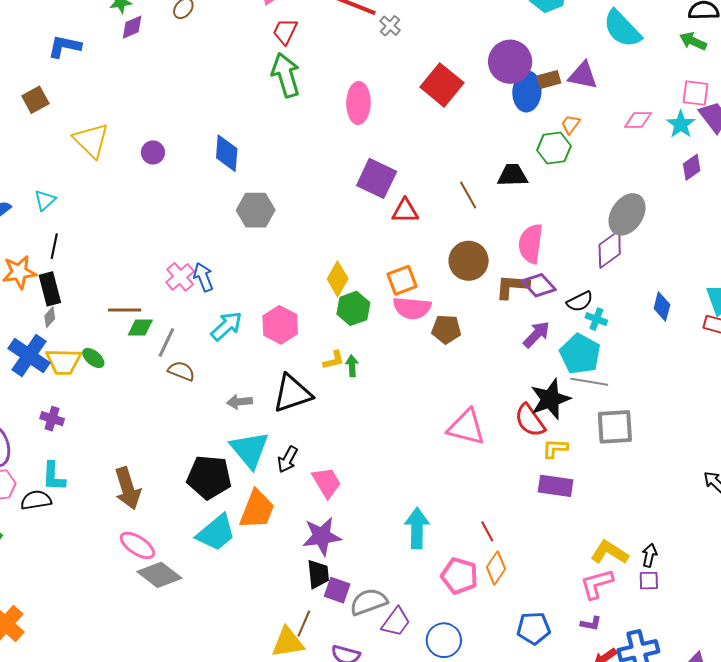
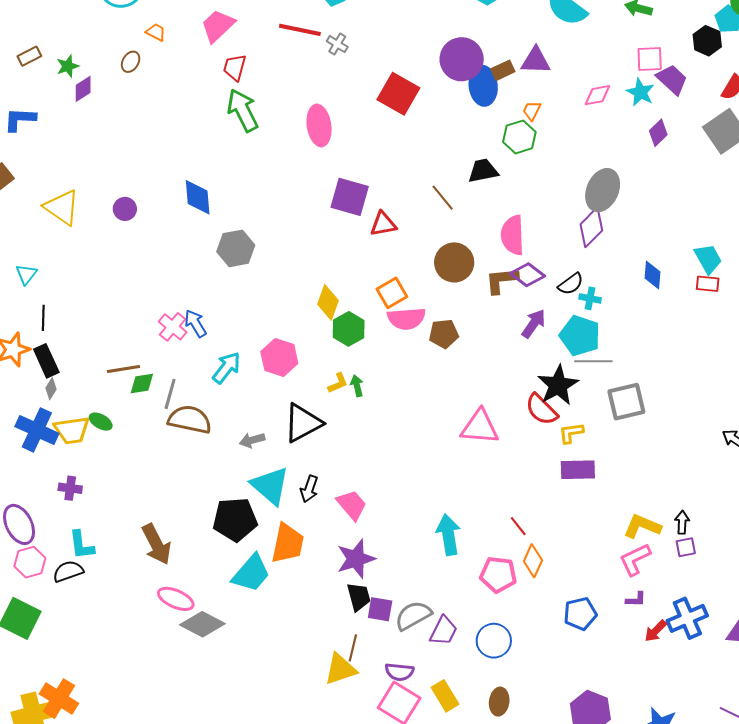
brown semicircle: (181, 371) -> (190, 420), size x1.6

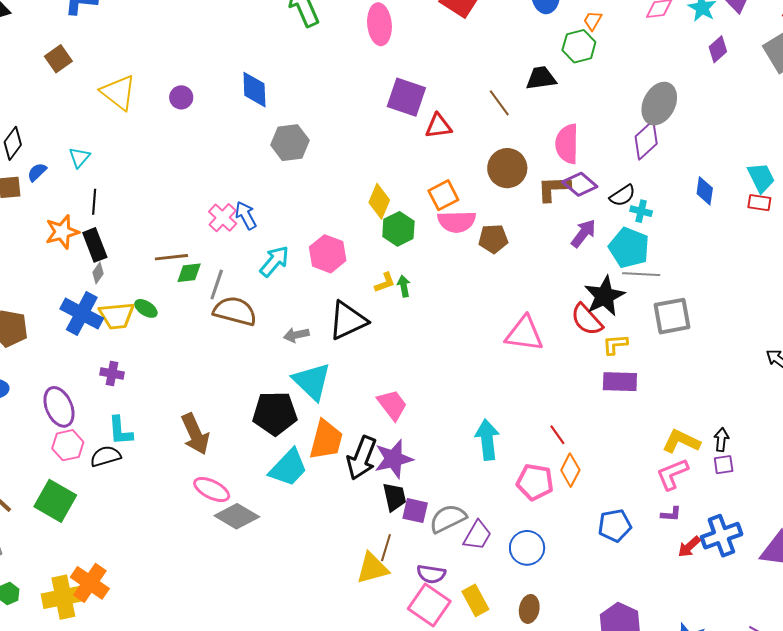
black arrow: (309, 489) -> (362, 458), moved, size x1.6

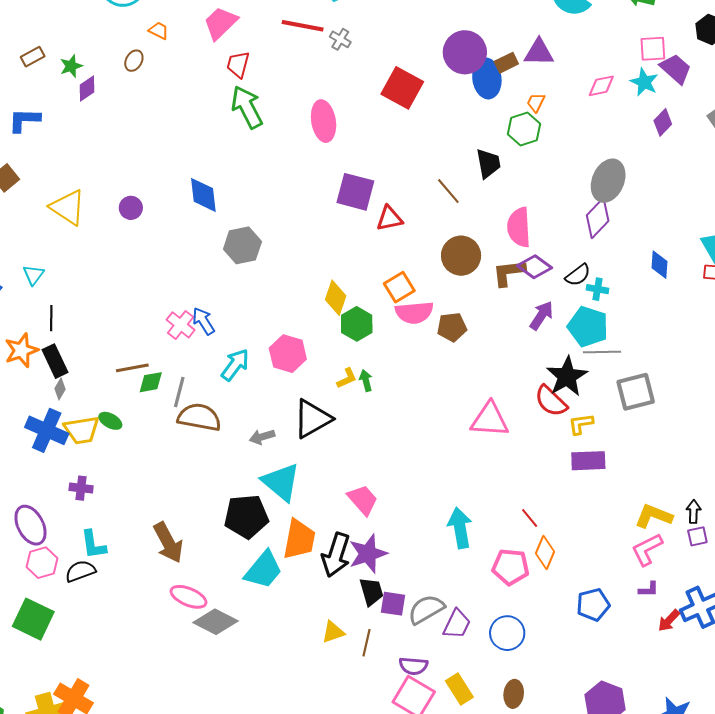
black trapezoid: (541, 78) -> (488, 163), turned 92
yellow triangle: (372, 568) -> (333, 632), moved, size x0.7

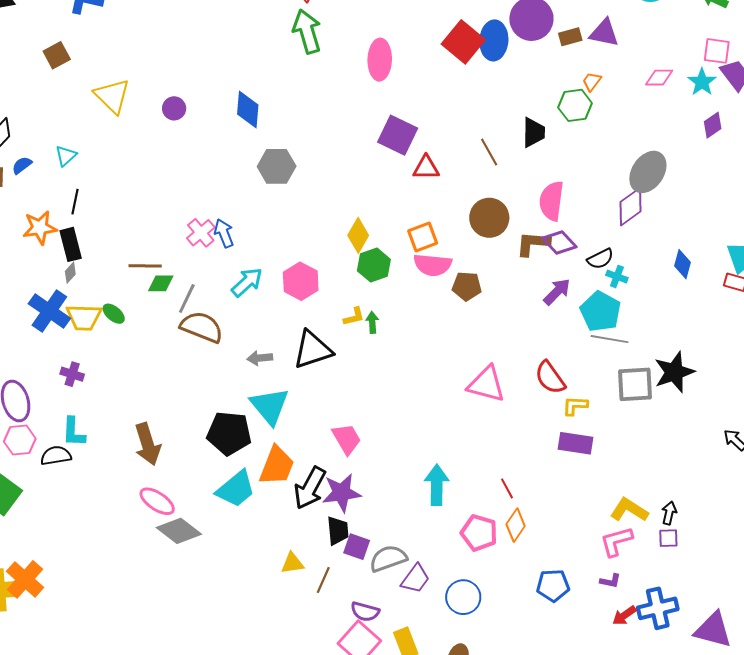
blue ellipse: (487, 78) -> (494, 40), moved
black star: (567, 376) -> (674, 372), moved

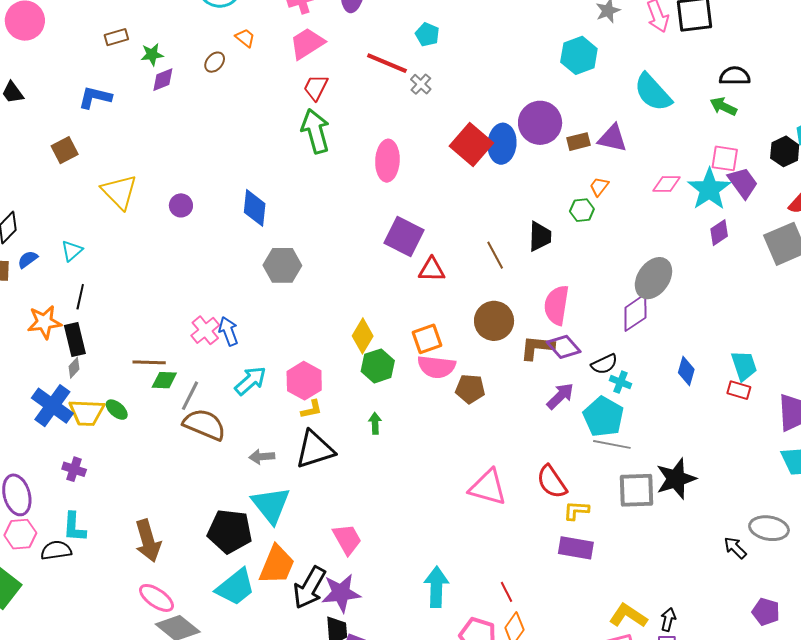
cyan star: (702, 82) -> (709, 189), size x1.5
green hexagon: (575, 105) -> (582, 210), size x0.7
yellow L-shape: (354, 317) -> (311, 409), moved

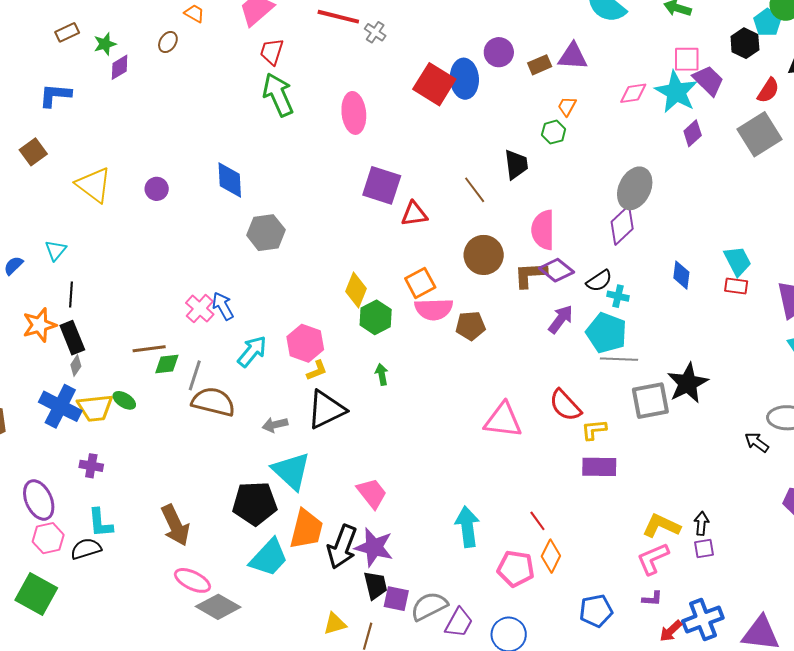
purple circle: (540, 123) -> (499, 52), size x0.7
purple star: (341, 593) -> (374, 547), turned 30

